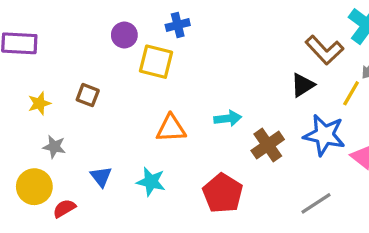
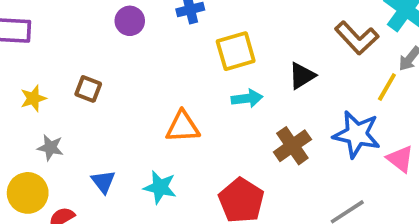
yellow square: (156, 62) -> (236, 51), moved, turned -30
black triangle: (303, 85) -> (302, 76), moved
cyan arrow: (228, 118) -> (247, 98), moved

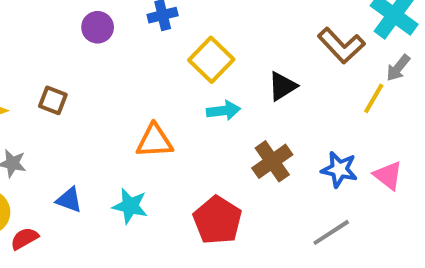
yellow square: (236, 51) -> (211, 60), turned -30
blue star: (357, 134) -> (339, 169), moved, size x0.7
blue triangle: (103, 182) -> (69, 200), turned -32

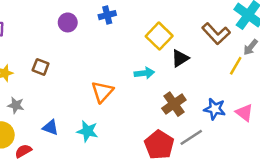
yellow square: (211, 60) -> (159, 36), moved
orange triangle: (154, 141) -> (102, 92), turned -45
red pentagon: (217, 220) -> (159, 145), moved
gray line: (331, 232) -> (191, 137), moved

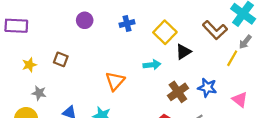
blue cross: (107, 15) -> (127, 24), moved
blue star: (215, 109) -> (207, 88), moved

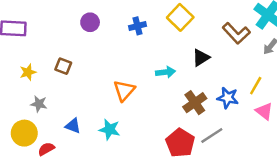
yellow square: (165, 32) -> (180, 17), moved
yellow line: (232, 58) -> (256, 86), moved

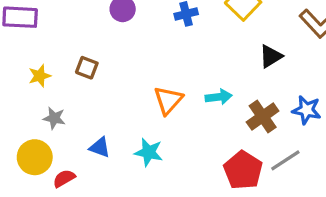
cyan arrow: (166, 72) -> (219, 97), moved

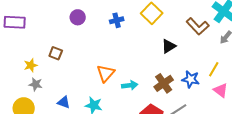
yellow star: (40, 76) -> (31, 65), moved
cyan arrow: (219, 97) -> (130, 85), moved

